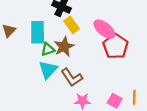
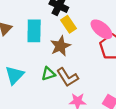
green triangle: (48, 49) -> (48, 74), moved
cyan triangle: (48, 70) -> (15, 75), moved

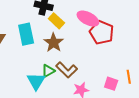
cyan triangle: (15, 75) -> (36, 81), moved

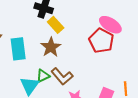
pink ellipse: (88, 19) -> (110, 25), moved
cyan rectangle: (26, 34) -> (18, 49), moved

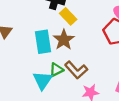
cyan rectangle: (18, 49) -> (43, 42), moved

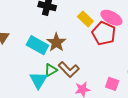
yellow rectangle: (68, 16) -> (85, 19), moved
cyan rectangle: (43, 42) -> (37, 45), turned -50

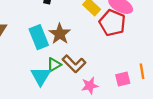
cyan rectangle: (37, 45) -> (39, 37), turned 40
pink square: (112, 84) -> (123, 79), turned -32

